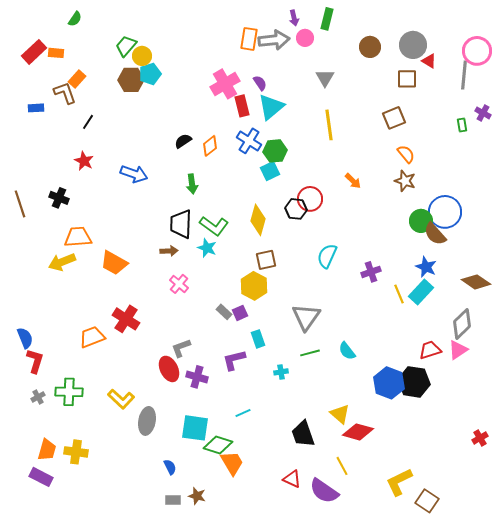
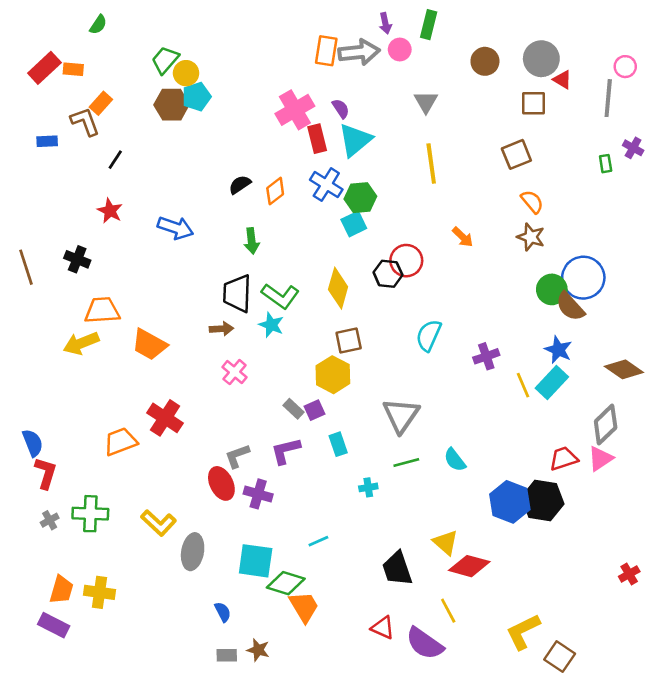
pink circle: (477, 51) -> (625, 67), size x0.6
purple L-shape: (234, 360) -> (286, 451), moved

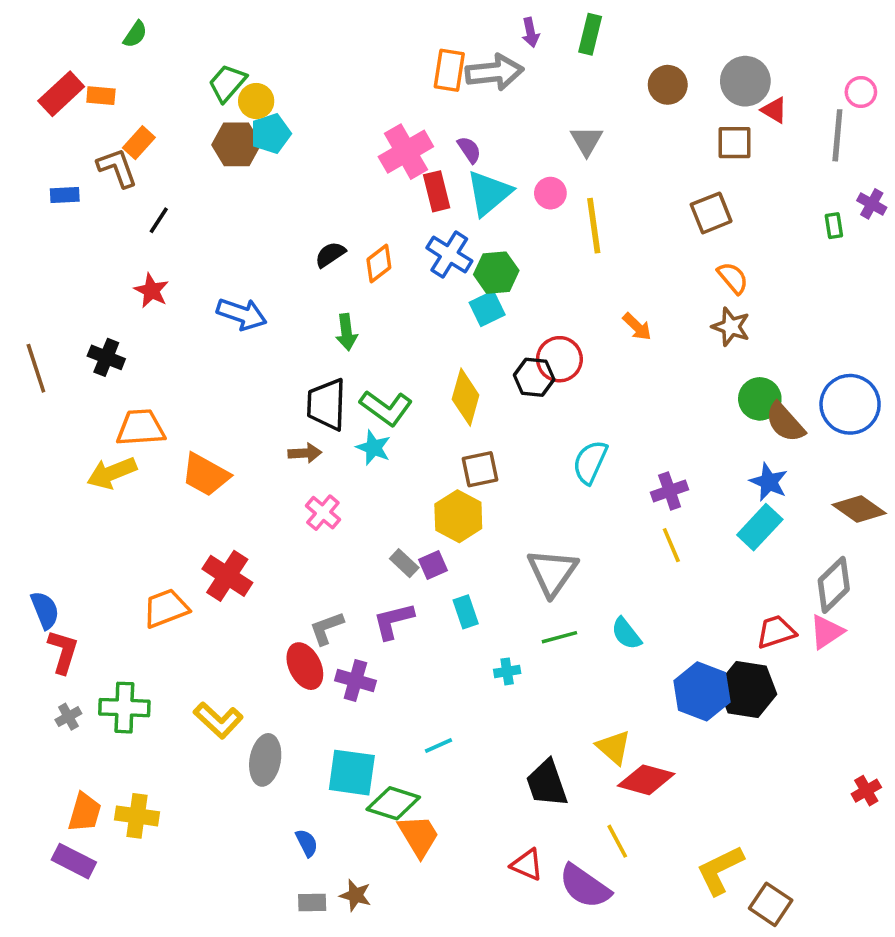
pink circle: (400, 50) -> (550, 193), moved
blue circle: (583, 278) -> (850, 404), moved
yellow line: (523, 385) -> (671, 545), moved

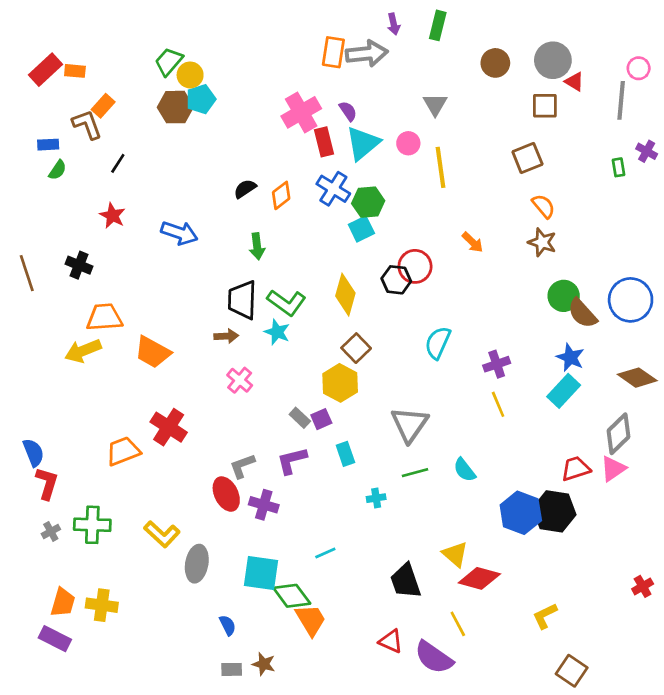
green semicircle: (135, 34) -> (58, 170), moved
brown square: (480, 469) -> (356, 348), turned -32
green diamond: (393, 803) -> (292, 596), turned 36
yellow L-shape: (720, 870) -> (545, 616), moved, size x0.7

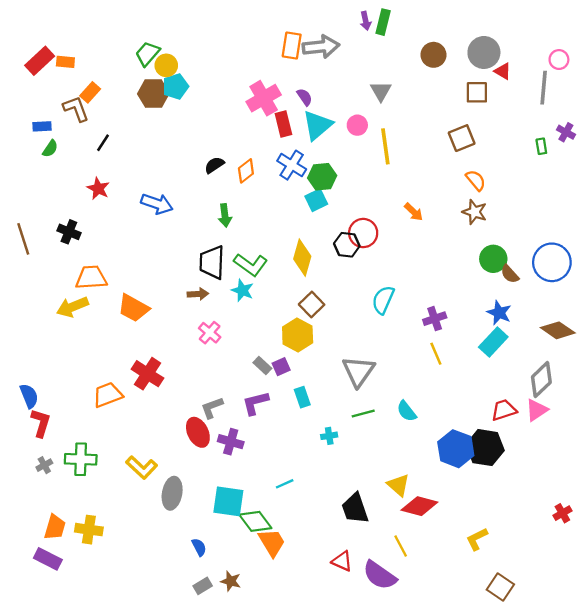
purple arrow: (394, 24) -> (366, 21), moved
brown semicircle: (582, 313) -> (510, 274), size x0.7
gray rectangle: (232, 669) -> (203, 586), turned -30

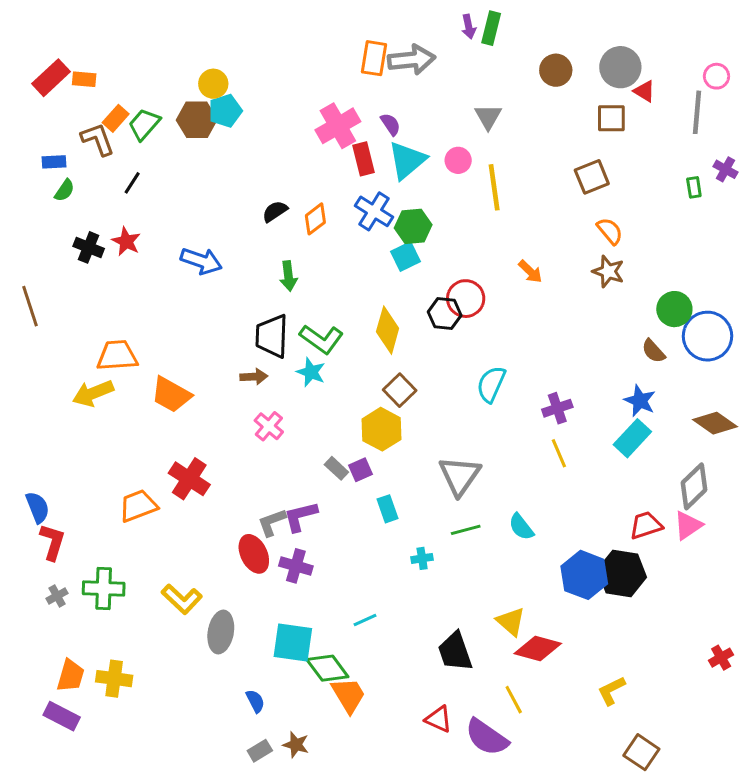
green trapezoid: (147, 54) -> (144, 124), moved
black cross: (69, 232) -> (89, 247), moved
green circle: (493, 259) -> (674, 309), moved
purple L-shape: (255, 403) -> (300, 516), moved

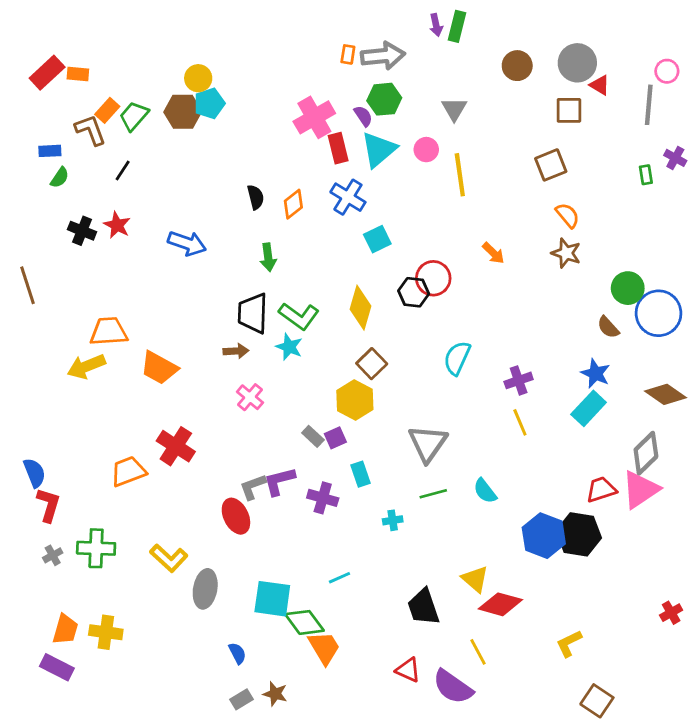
orange rectangle: (374, 58) -> (348, 54), size x0.6
black semicircle: (275, 211) -> (256, 197), turned 110
green hexagon: (413, 226) -> (384, 99), moved
pink triangle: (688, 525) -> (640, 490), size x1.4
purple cross: (296, 566) -> (323, 498), moved

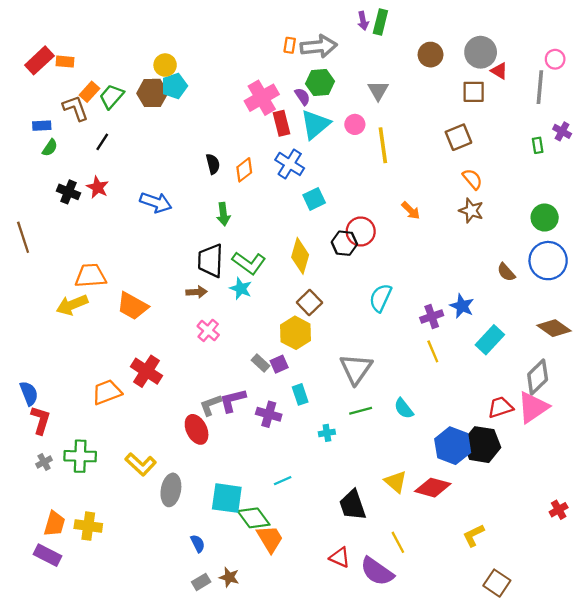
green circle: (628, 288) -> (545, 218), moved
blue star: (596, 373) -> (462, 306), moved
red diamond: (500, 604) -> (433, 488), moved

